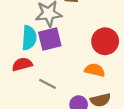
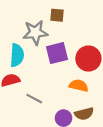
purple square: (50, 39) -> (57, 53), moved

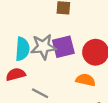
gray star: (35, 33) -> (43, 47), moved

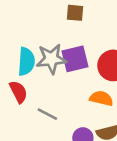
red semicircle: (16, 74) -> (18, 92), turned 78

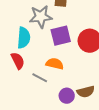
gray star: (51, 59) -> (41, 17), moved
orange semicircle: (101, 98) -> (55, 64), moved

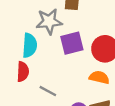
red semicircle: (18, 61) -> (23, 72), turned 30
orange semicircle: (55, 64) -> (99, 77), moved

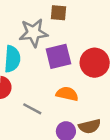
orange semicircle: (99, 77) -> (67, 94), moved

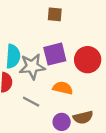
gray star: (33, 33) -> (32, 66), moved

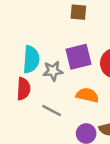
gray star: (32, 66) -> (53, 71), size x0.7

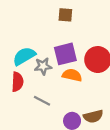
cyan semicircle: (31, 59) -> (24, 56), turned -125
orange semicircle: (87, 95) -> (72, 75), moved

